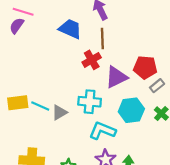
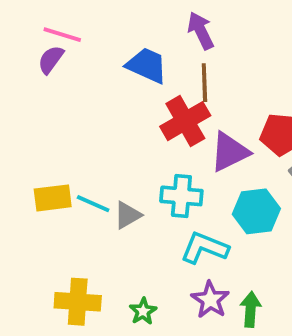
red cross: (92, 60) -> (185, 121), size x1.4

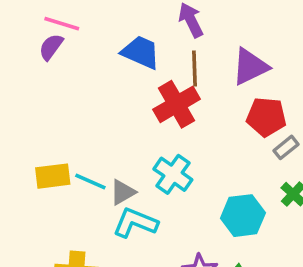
purple triangle: (229, 152) -> (250, 67), moved
cyan cross: (181, 196) -> (173, 174), turned 30
cyan hexagon: (256, 211) -> (243, 216), moved
cyan L-shape: (204, 248) -> (135, 223), moved

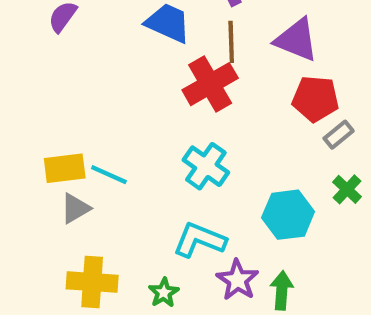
purple triangle: (250, 67) -> (296, 40), turned 48
gray triangle: (123, 192) -> (75, 208), moved
cyan L-shape: (135, 223) -> (200, 240), moved

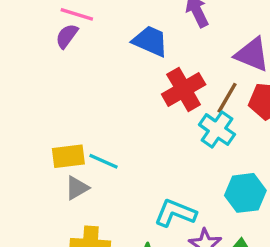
brown line: (231, 42) -> (227, 98), moved, turned 32
cyan cross: (206, 166) -> (217, 130), moved

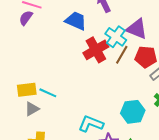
cyan cross: (217, 130) -> (116, 37), moved

